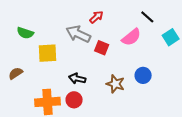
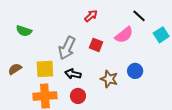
gray arrow: (78, 34) -> (67, 48), moved, turned -90
yellow square: (47, 53) -> (45, 69), moved
red circle: (74, 100) -> (78, 96), moved

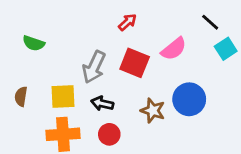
black line: (139, 16) -> (210, 22), moved
red square: (96, 45) -> (135, 63), size x1.5
brown semicircle: (15, 69) -> (21, 96), turned -48
blue circle: (135, 71) -> (189, 99), size x1.5

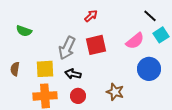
pink semicircle: (174, 49) -> (135, 41), moved
red square: (135, 63) -> (96, 45), turned -35
blue circle: (189, 99) -> (149, 69), moved
brown star: (153, 111) -> (115, 92), moved

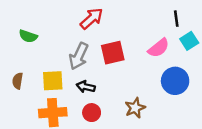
red arrow: (91, 16) -> (92, 19), moved, size x1.5
black line: (150, 16) -> (176, 19), turned 40
brown star: (115, 92) -> (135, 108), turned 30

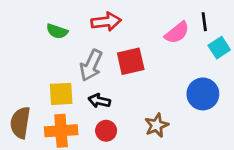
red arrow: (92, 19) -> (106, 22), turned 35
green semicircle: (28, 36) -> (57, 31), moved
pink semicircle: (159, 48) -> (177, 33), moved
brown semicircle: (18, 81) -> (20, 123), moved, size x1.6

